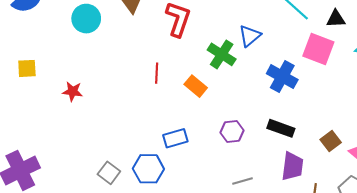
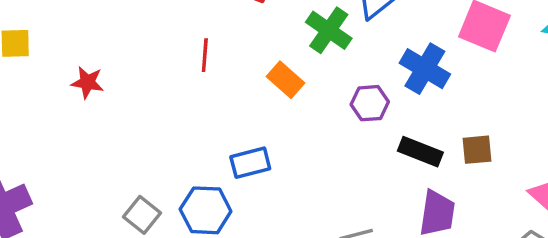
red line: (157, 73) -> (205, 55), moved
purple hexagon: (232, 132) -> (370, 103), moved
brown square: (331, 141) -> (477, 150), moved, turned 30

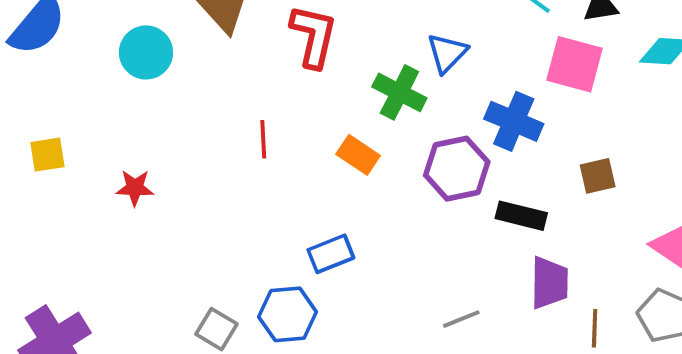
purple hexagon: (370, 103) -> (457, 169), size x1.5
brown square: (477, 150) -> (598, 176), moved

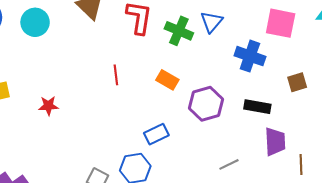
cyan circle: (146, 52) -> (35, 22), moved
green cross: (399, 92) -> (179, 31), moved
purple hexagon: (457, 169) -> (206, 104), moved

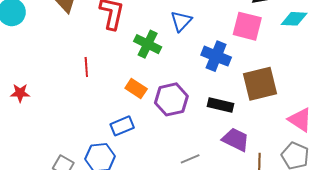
green cross: (179, 31) -> (148, 44), moved
orange rectangle: (167, 80) -> (136, 88), moved
brown square: (297, 82) -> (260, 84), size x1.8
purple trapezoid: (275, 142) -> (236, 140), turned -64

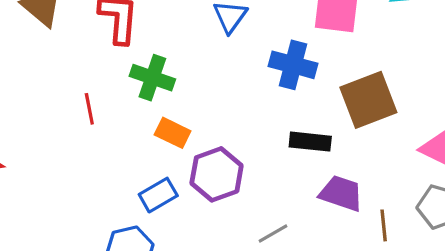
green cross: (148, 44) -> (152, 78), moved
purple hexagon: (171, 99) -> (217, 174), moved

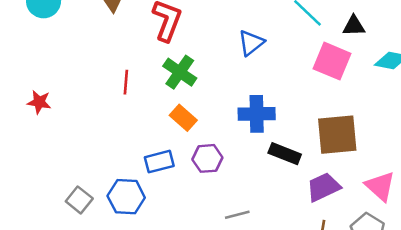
blue cross: (293, 65) -> (257, 114), moved, turned -32
purple hexagon: (217, 174) -> (207, 158), size x0.7
purple trapezoid: (341, 193) -> (324, 187), moved, turned -60

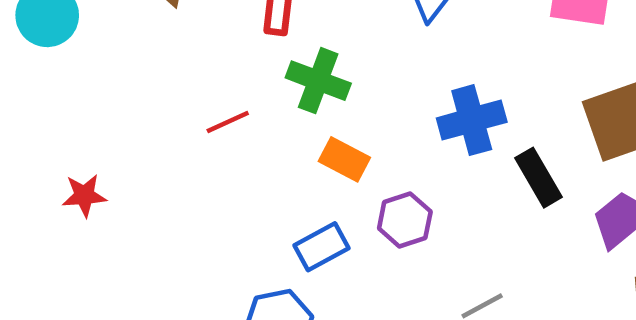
red line: (126, 82) -> (228, 122), turned 75
black rectangle: (285, 154) -> (539, 178), turned 52

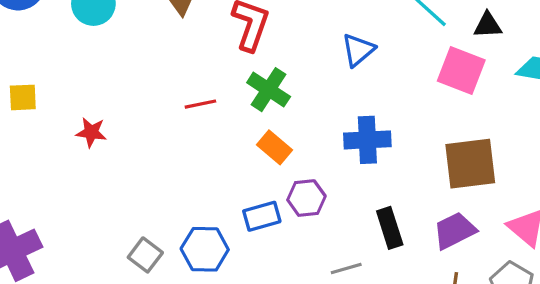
black rectangle: (539, 178) -> (390, 228), moved
blue rectangle: (322, 247) -> (262, 216), moved

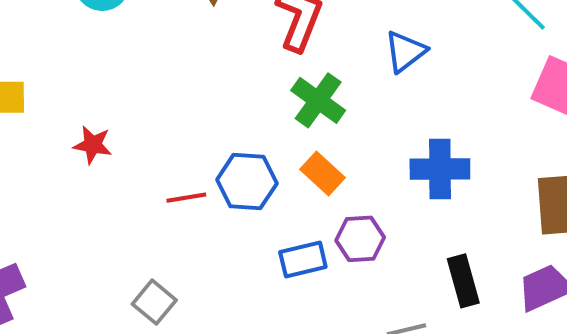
blue triangle: (358, 50) -> (405, 52), moved
red line: (200, 104) -> (186, 198), moved
blue hexagon: (205, 249) -> (247, 181), moved

